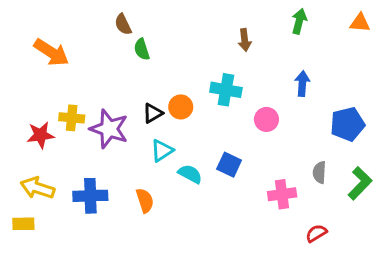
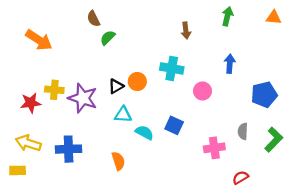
green semicircle: (142, 49) -> (108, 38), turned 63
cyan triangle: (162, 151) -> (123, 115), turned 36
orange semicircle: (145, 200) -> (118, 161), moved

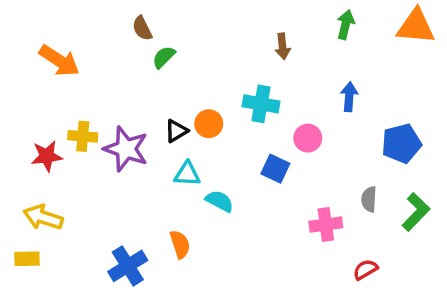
orange triangle: (274, 17) -> (416, 26), size x1.6
blue square: (174, 125) -> (275, 169), moved
blue cross: (69, 149) -> (128, 266), moved, turned -30

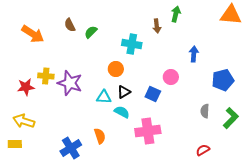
green arrow: (346, 25) -> (176, 14), moved
brown semicircle: (142, 28) -> (70, 25), moved
cyan cross: (261, 104) -> (132, 44), moved
black triangle: (176, 131) -> (124, 92), moved
pink cross: (326, 225) -> (148, 131), moved, size x1.4

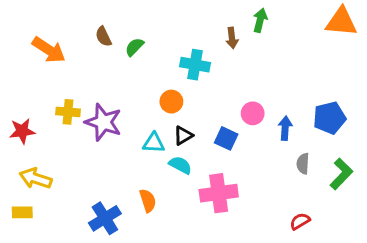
blue arrow: (194, 54) -> (285, 128), moved
red star: (26, 87) -> (22, 131), moved

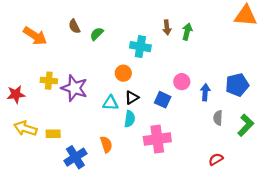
green arrow: (260, 20) -> (187, 32), moved
cyan semicircle: (180, 165) -> (130, 119), turned 70
yellow rectangle: (22, 212) -> (53, 134), moved

